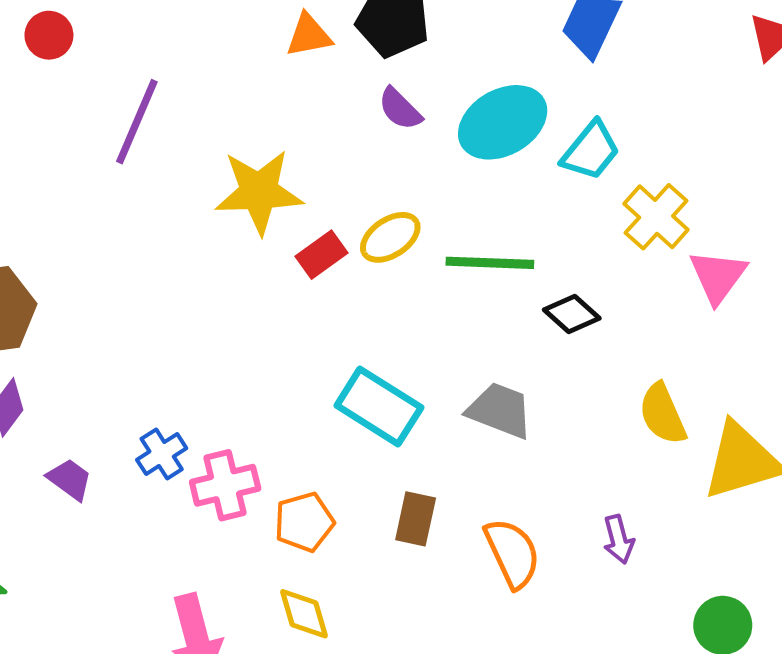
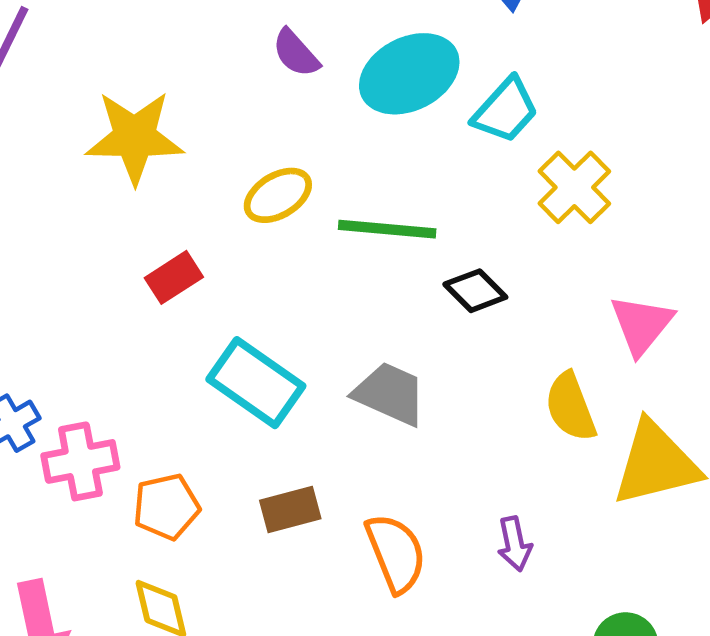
red rectangle: (321, 255) -> (174, 277), moved
pink triangle: (718, 276) -> (642, 325), moved
brown rectangle: (416, 519) -> (290, 510), turned 60

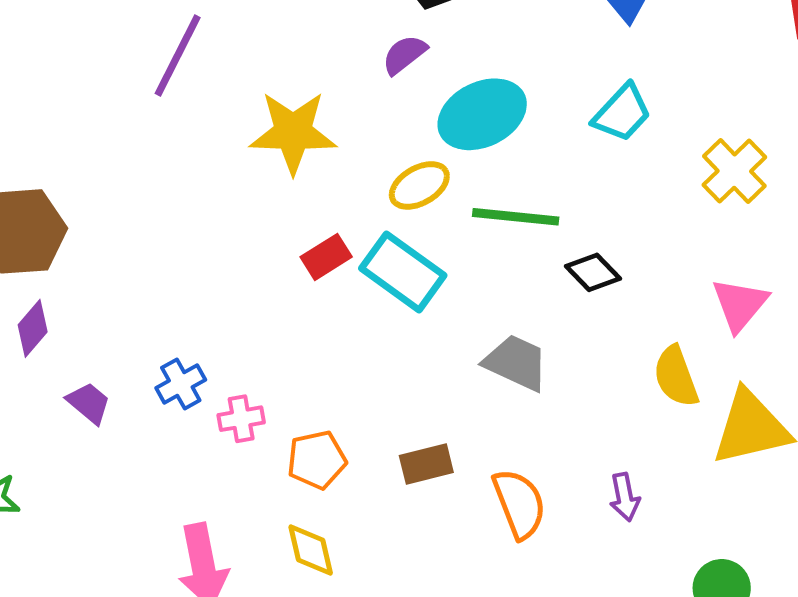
purple semicircle: (296, 53) -> (404, 55), moved, turned 93
cyan ellipse: (409, 74) -> (482, 114), moved
yellow cross: (574, 187) -> (734, 171), moved
cyan rectangle: (256, 383) -> (403, 272), moved
pink cross: (80, 461) -> (241, 419), size x0.7

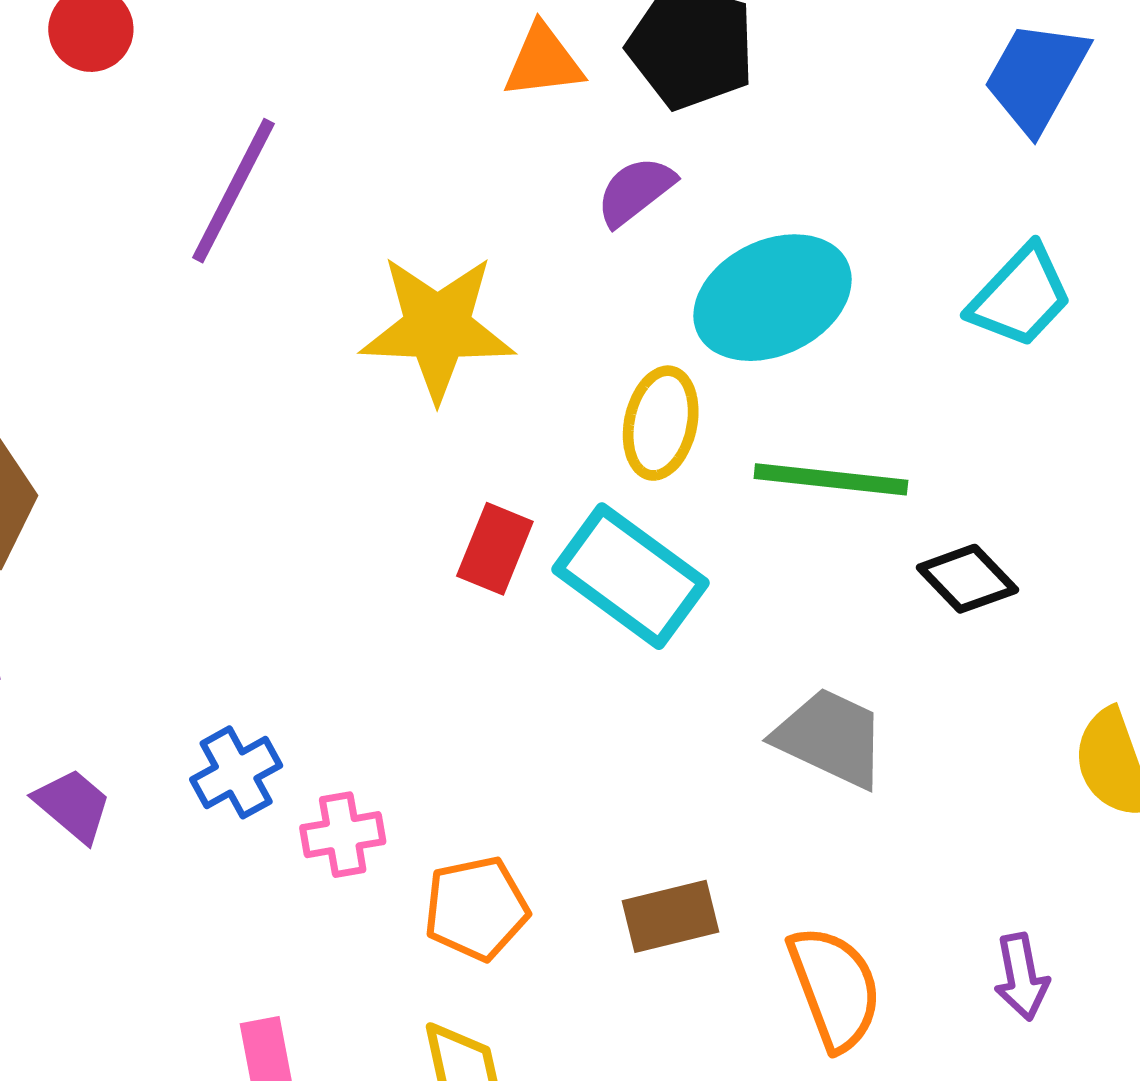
yellow ellipse: (419, 185) -> (661, 423), turned -48
red rectangle: (326, 257) -> (495, 549), turned -36

